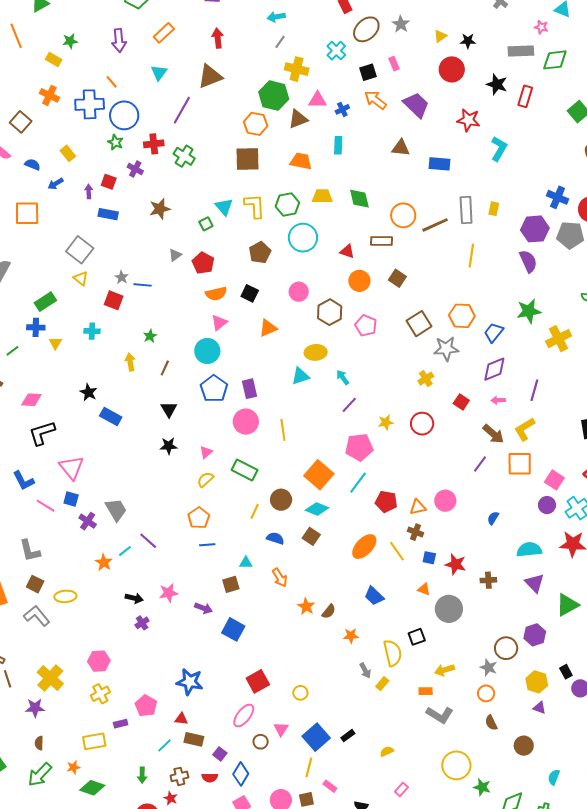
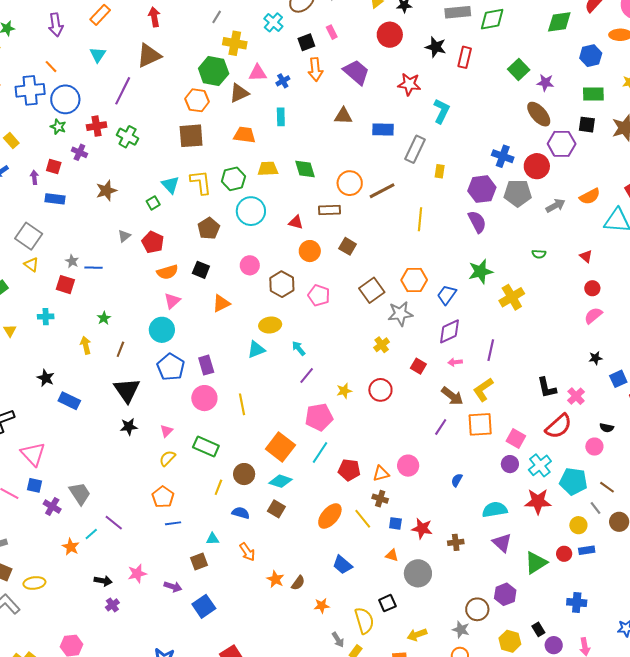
orange arrow: (375, 100) -> (315, 69), turned -130
gray rectangle: (466, 210) -> (415, 149), moved, turned 32
black triangle: (169, 409) -> (127, 390), size x1.6
blue square: (233, 629) -> (204, 606), turned 30

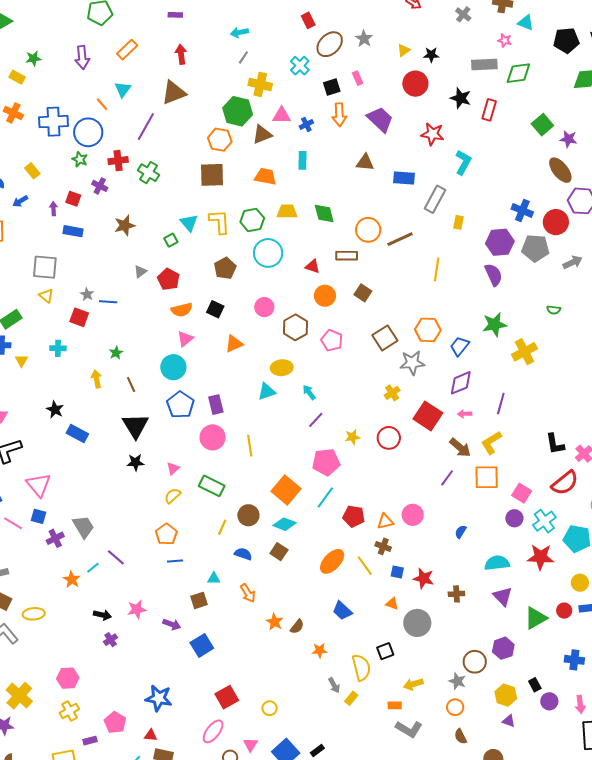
orange line: (51, 67) -> (102, 104), moved
gray square: (29, 236) -> (45, 267), turned -32
brown line: (120, 349) -> (131, 385), turned -49
red square: (418, 366) -> (428, 416), size x1.8
purple cross: (52, 507) -> (55, 538), turned 30

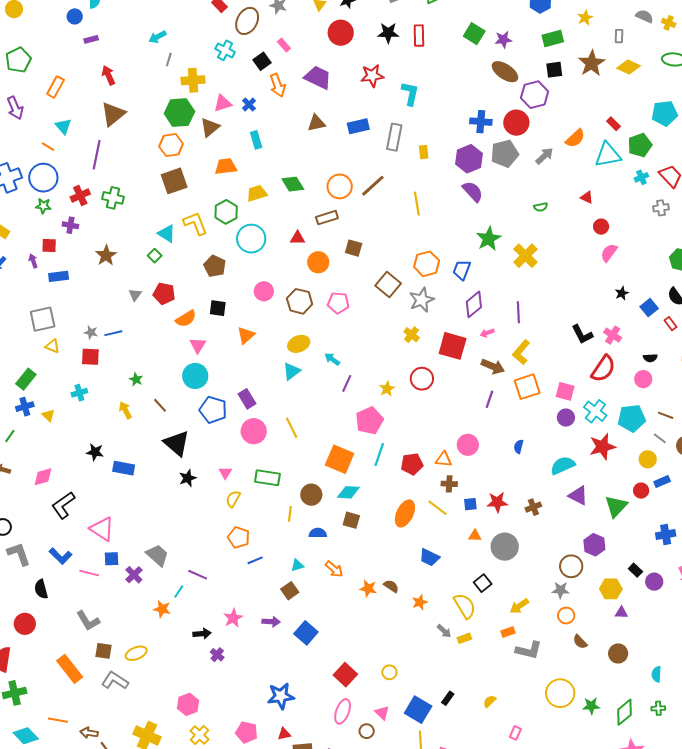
orange triangle: (385, 521) -> (444, 459), turned 36
brown semicircle: (297, 627) -> (391, 586), turned -77
yellow rectangle: (351, 698) -> (464, 638), turned 48

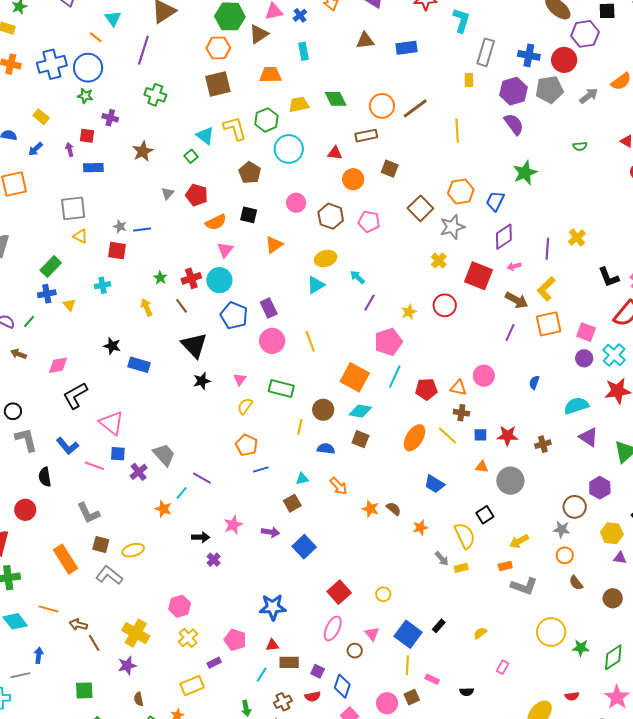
gray rectangle: (394, 137) -> (486, 52), moved
red cross: (80, 196) -> (191, 278), moved
yellow cross: (525, 256) -> (577, 237), moved, size x0.7

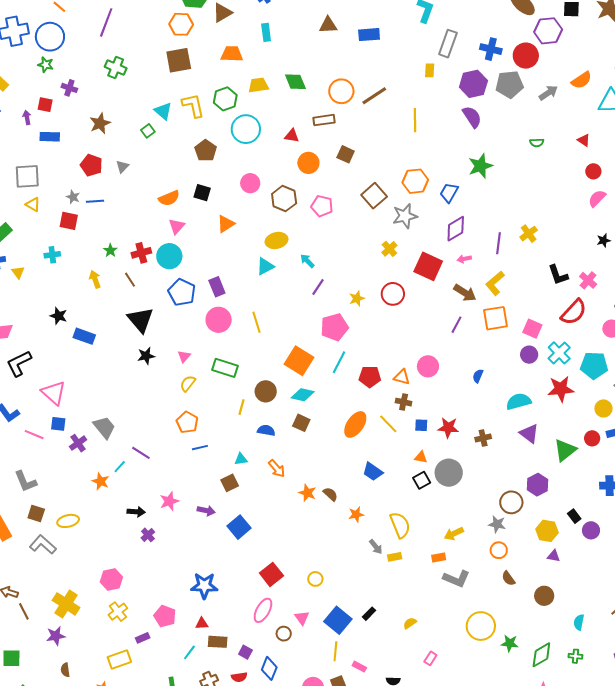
red pentagon: (197, 195) -> (91, 165), moved
black square: (485, 515) -> (422, 480), moved

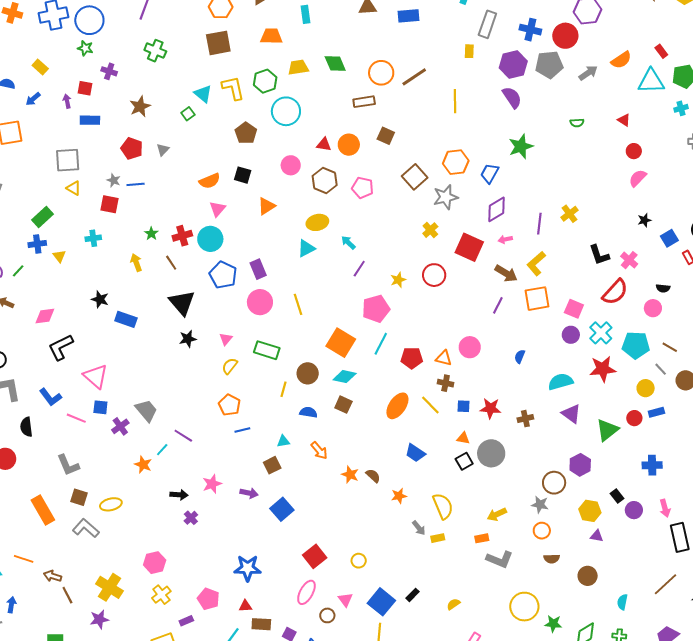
red triangle: (292, 136) -> (324, 144), moved
brown semicircle: (508, 578) -> (552, 559), turned -56

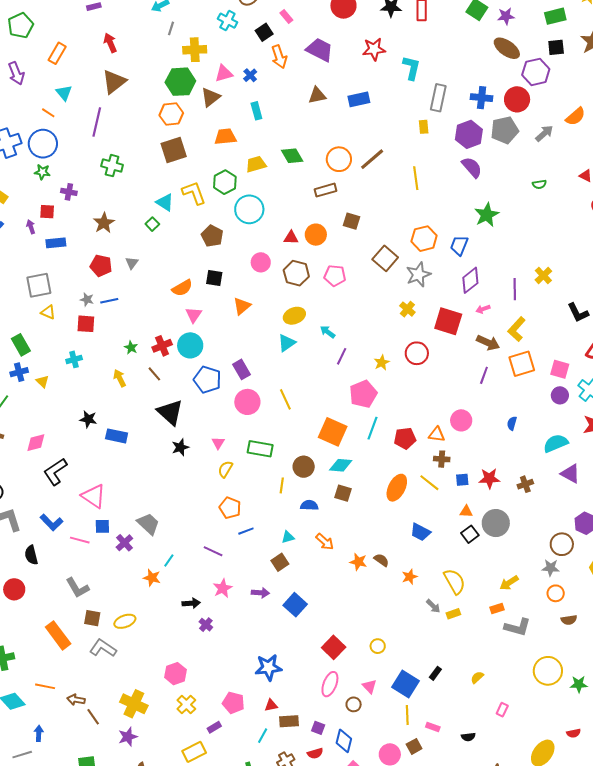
green rectangle: (42, 217) -> (21, 345), turned -70
purple line: (183, 436) -> (213, 551), moved

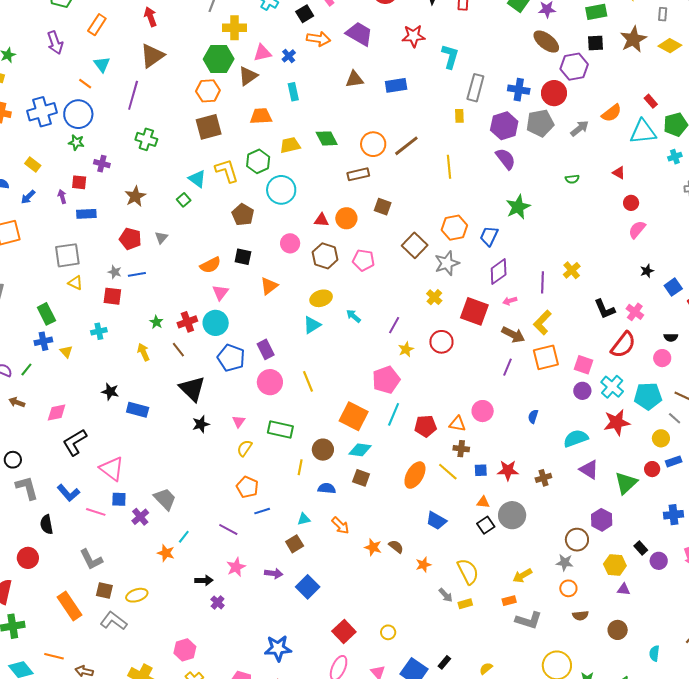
orange arrow: (279, 57) -> (319, 39), turned -65
purple line: (342, 356) -> (394, 325), moved

